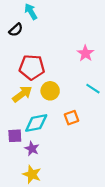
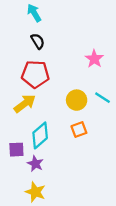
black semicircle: (16, 30) -> (38, 41), moved, turned -80
yellow circle: (50, 91) -> (77, 100), moved
cyan diamond: (36, 123) -> (40, 135), turned -30

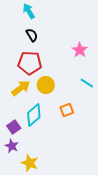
yellow circle: (77, 100) -> (46, 85), moved
purple square: (16, 150) -> (14, 127), turned -32
purple star: (35, 164) -> (12, 146), moved

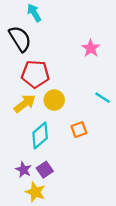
black semicircle: (32, 35) -> (20, 39), moved, size x1.6
pink star: (80, 50) -> (91, 48), moved
purple square: (14, 127) -> (45, 170), moved
purple star: (12, 146) -> (24, 170), moved

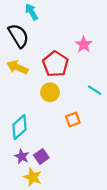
red pentagon: (35, 74) -> (55, 64), moved, turned 30
yellow arrow: (25, 104) -> (17, 67), moved, turned -120
cyan diamond: (40, 135) -> (20, 127), moved

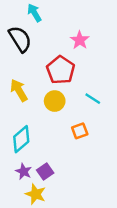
pink star: (84, 44) -> (80, 40), moved
yellow arrow: (17, 67) -> (19, 90), moved, turned 36
cyan line: (95, 90) -> (93, 99), moved

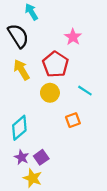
yellow arrow: (19, 90) -> (22, 70), moved

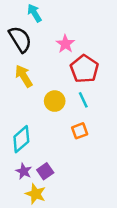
pink star: (73, 37) -> (65, 44), moved
red pentagon: (55, 64) -> (84, 69), moved
cyan line: (85, 91) -> (83, 100), moved, turned 32

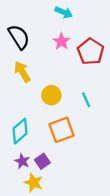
cyan arrow: (34, 13) -> (64, 12), moved, turned 144
red pentagon: (84, 69) -> (91, 52), moved
cyan line: (83, 100) -> (86, 100), moved
orange square: (80, 131) -> (61, 130), moved, size x1.6

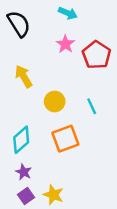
black semicircle: (19, 37) -> (19, 24), moved
purple square: (42, 161) -> (26, 196), moved
yellow star: (33, 183) -> (53, 195), moved

